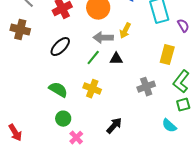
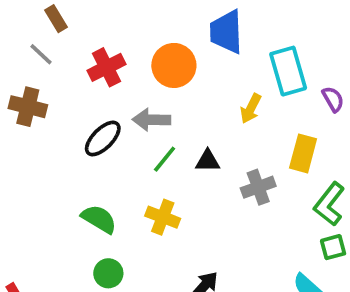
yellow arrow: (125, 31) -> (251, 109), moved
gray arrow: (103, 38) -> (151, 120), moved
gray cross: (146, 87) -> (258, 187), moved

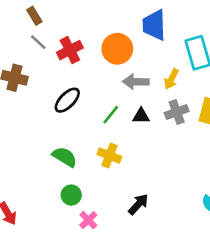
gray line: (41, 54) -> (38, 42), moved
gray arrow: (151, 120) -> (136, 82), moved
gray cross: (258, 187) -> (177, 112), moved

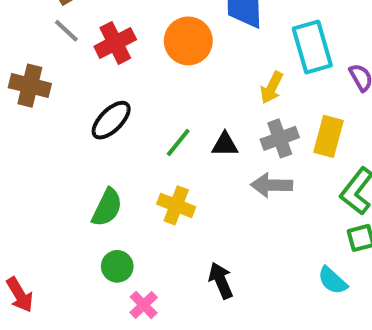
gray arrow: (136, 82) -> (272, 185), moved
green semicircle: (65, 157) -> (107, 207), turned 85
black arrow: (138, 204) -> (221, 281), turned -65

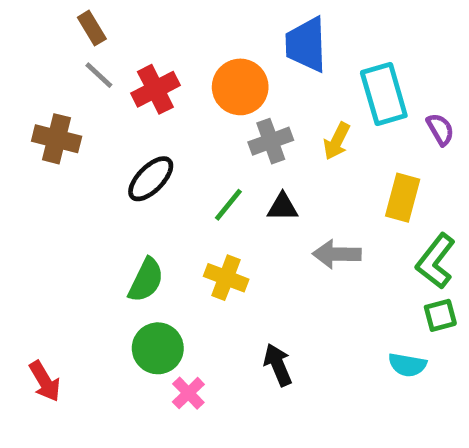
gray cross: (280, 138) -> (271, 141), moved
green circle: (117, 266) -> (158, 348), size x1.4
cyan semicircle: (333, 281) -> (407, 365), turned -32

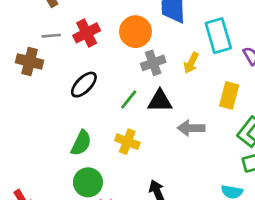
gray line: (99, 75) -> (51, 36), moved, turned -48
black triangle: (283, 207) -> (160, 101), size x1.4

